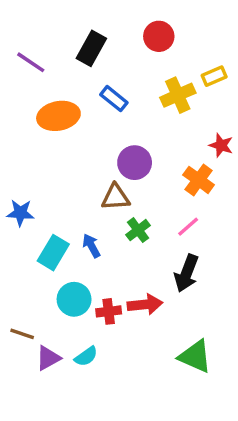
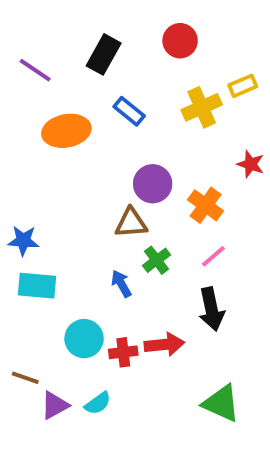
orange cross: (199, 180) -> (206, 205), moved
blue arrow: (91, 246) -> (121, 284), moved
cyan rectangle: (53, 253) -> (37, 286), moved, turned 64
black arrow: (186, 273) -> (211, 309), turned -33

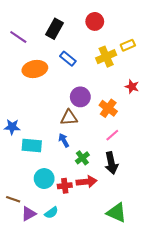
green cross: (157, 260) -> (82, 158), moved
blue arrow: (121, 284) -> (64, 140), moved
cyan rectangle: (37, 286) -> (32, 145), moved

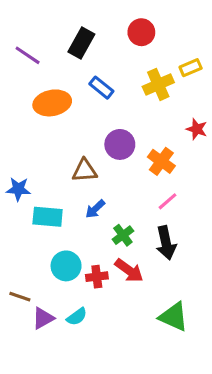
brown triangle: (69, 118) -> (84, 171), moved
blue arrow: (64, 140) -> (95, 209), turned -104
red arrow: (87, 182) -> (129, 271), turned 42

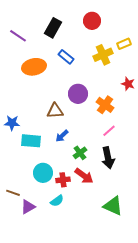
cyan semicircle: (77, 317) -> (57, 201), moved

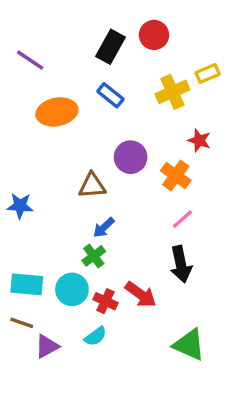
black rectangle: (53, 28) -> (110, 47), moved
red star: (128, 84) -> (199, 140), moved
cyan rectangle: (31, 141) -> (27, 284), moved
green cross: (80, 153) -> (94, 256), moved
red cross: (63, 180) -> (105, 301), turned 32

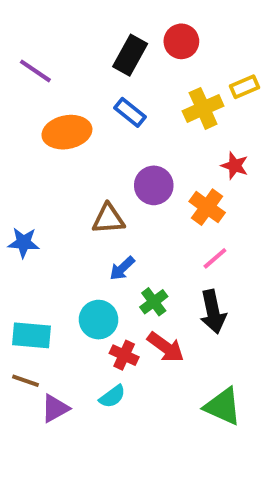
green cross: (94, 256) -> (154, 302), moved
cyan circle: (72, 289) -> (99, 320), moved

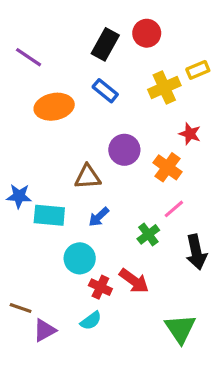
green cross: (154, 302) -> (148, 234), moved
black arrow: (213, 312) -> (196, 252), moved
cyan rectangle: (31, 335) -> (49, 215), moved
green triangle: (223, 406) -> (180, 329), turned 32

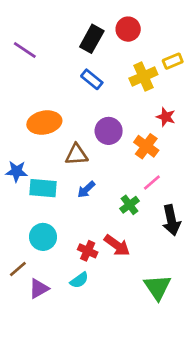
orange ellipse: (54, 107) -> (44, 123), moved
cyan circle: (80, 258) -> (43, 237), moved
brown line: (21, 308) -> (18, 269), turned -60

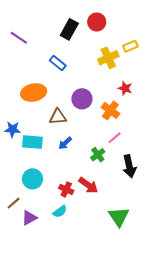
blue rectangle: (92, 79) -> (58, 63), moved

